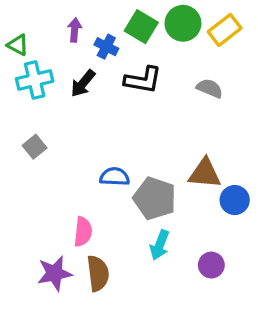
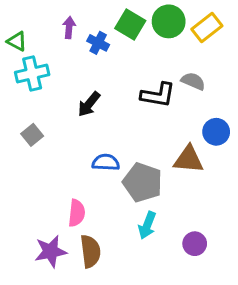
black L-shape: (143, 80) -> (158, 95), moved
black arrow: (83, 83) -> (89, 104), moved
blue circle: (235, 200) -> (216, 132), moved

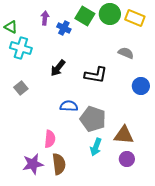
yellow rectangle: (207, 28) -> (135, 18), turned 60
cyan cross: (32, 74) -> (21, 48), turned 30
black L-shape: (158, 95) -> (96, 75), moved
brown triangle: (189, 159) -> (124, 135), moved

